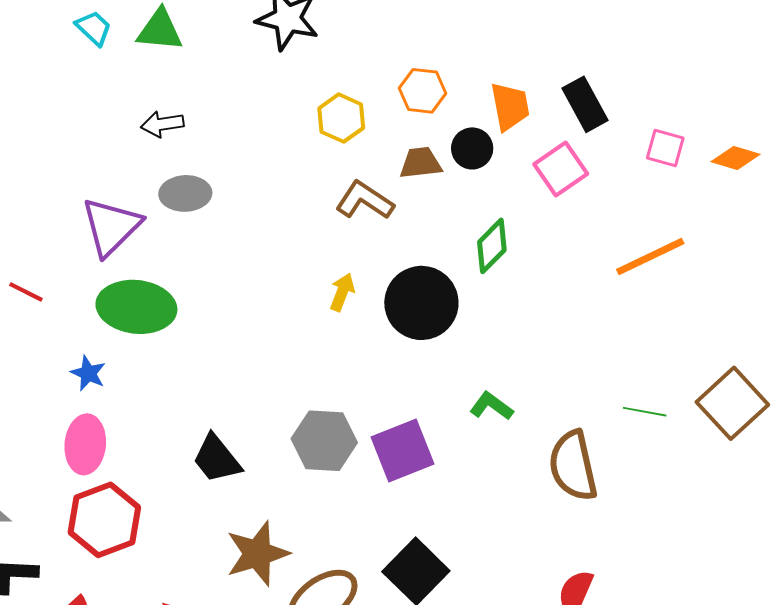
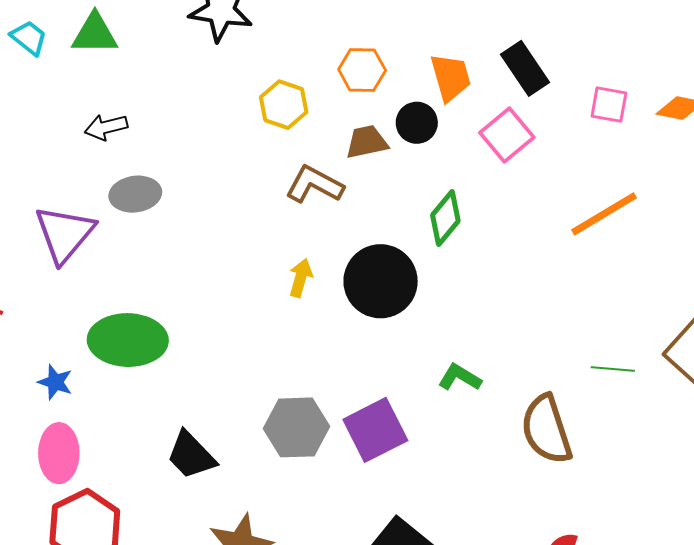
green ellipse: (136, 307) -> (128, 340), moved

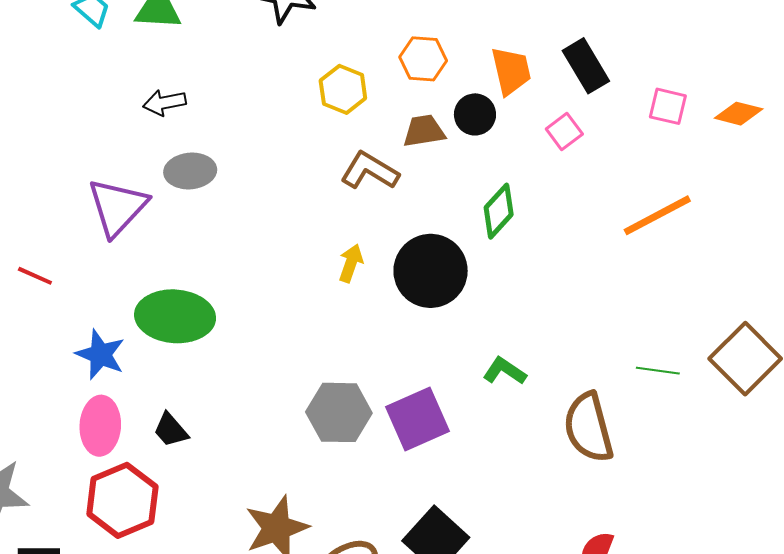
pink square: (507, 135) -> (564, 131), size x0.7
blue star: (55, 382) -> (100, 355), size x1.4
black trapezoid: (191, 455) -> (171, 430), moved, size x0.7

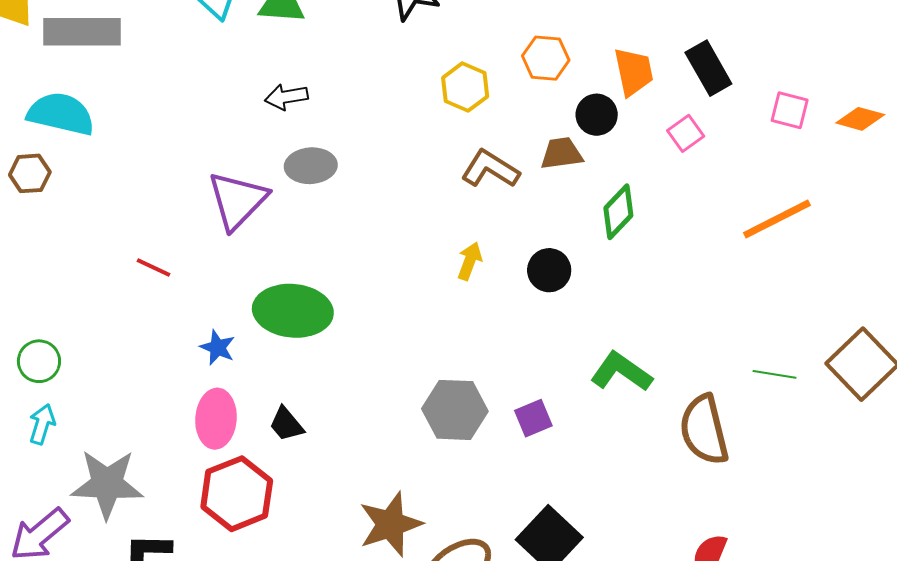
brown trapezoid: (424, 131) -> (561, 153), moved
black circle: (431, 271) -> (549, 270), size x0.6
blue star: (100, 355) -> (218, 347), size x0.7
green L-shape: (505, 371) -> (621, 372), size x1.4
purple square: (418, 419) -> (533, 418), size x0.6

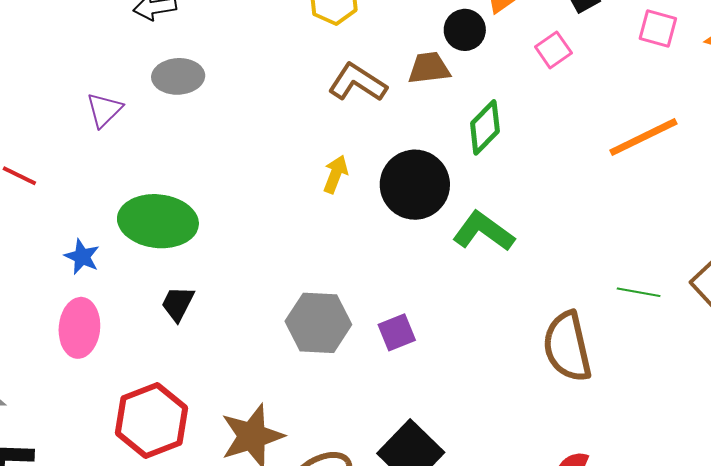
purple triangle: (237, 200) -> (104, 110), size x0.6
black circle: (549, 270) -> (415, 185), size x1.6
green L-shape: (621, 372) -> (483, 231), moved
black trapezoid: (286, 424) -> (178, 304), moved, turned 66
red hexagon: (237, 494) -> (152, 420), moved

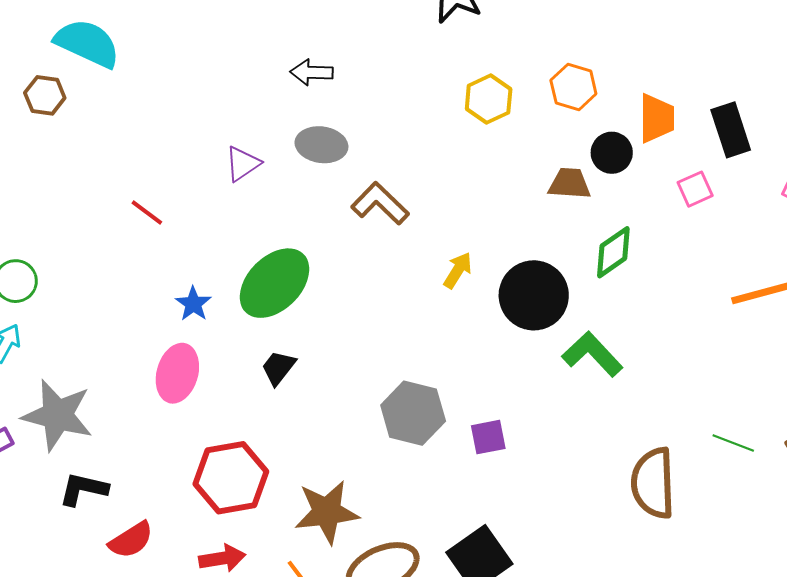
brown L-shape: (357, 82) -> (380, 204), moved
green ellipse: (158, 221) -> (274, 283), turned -62

